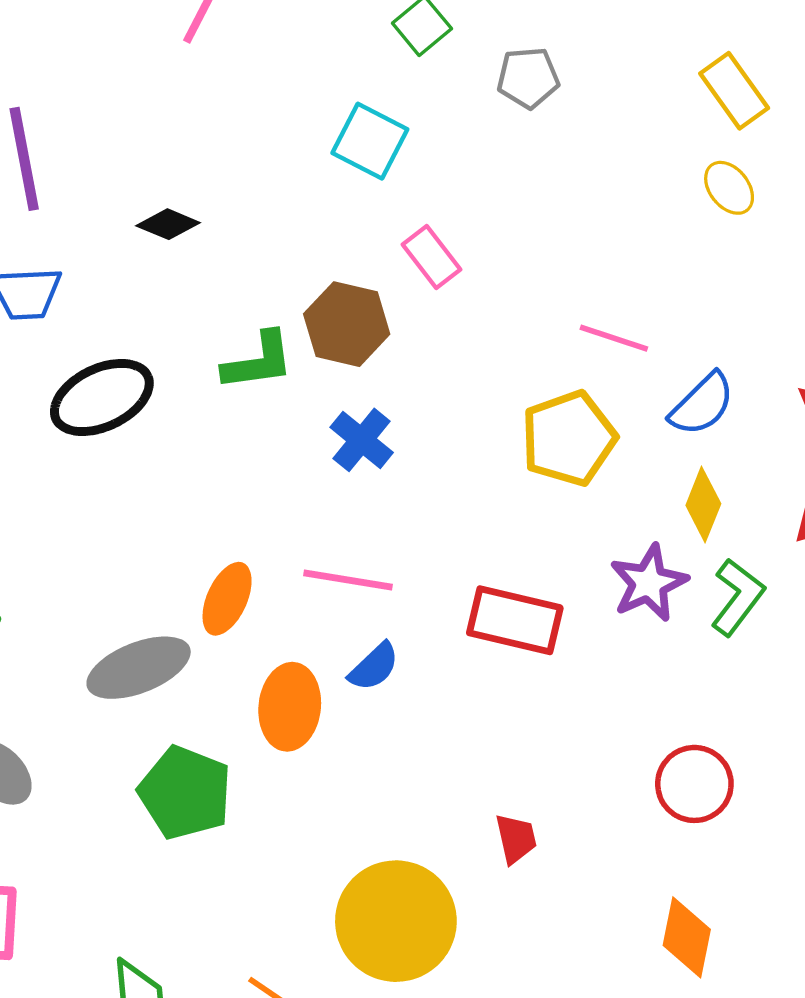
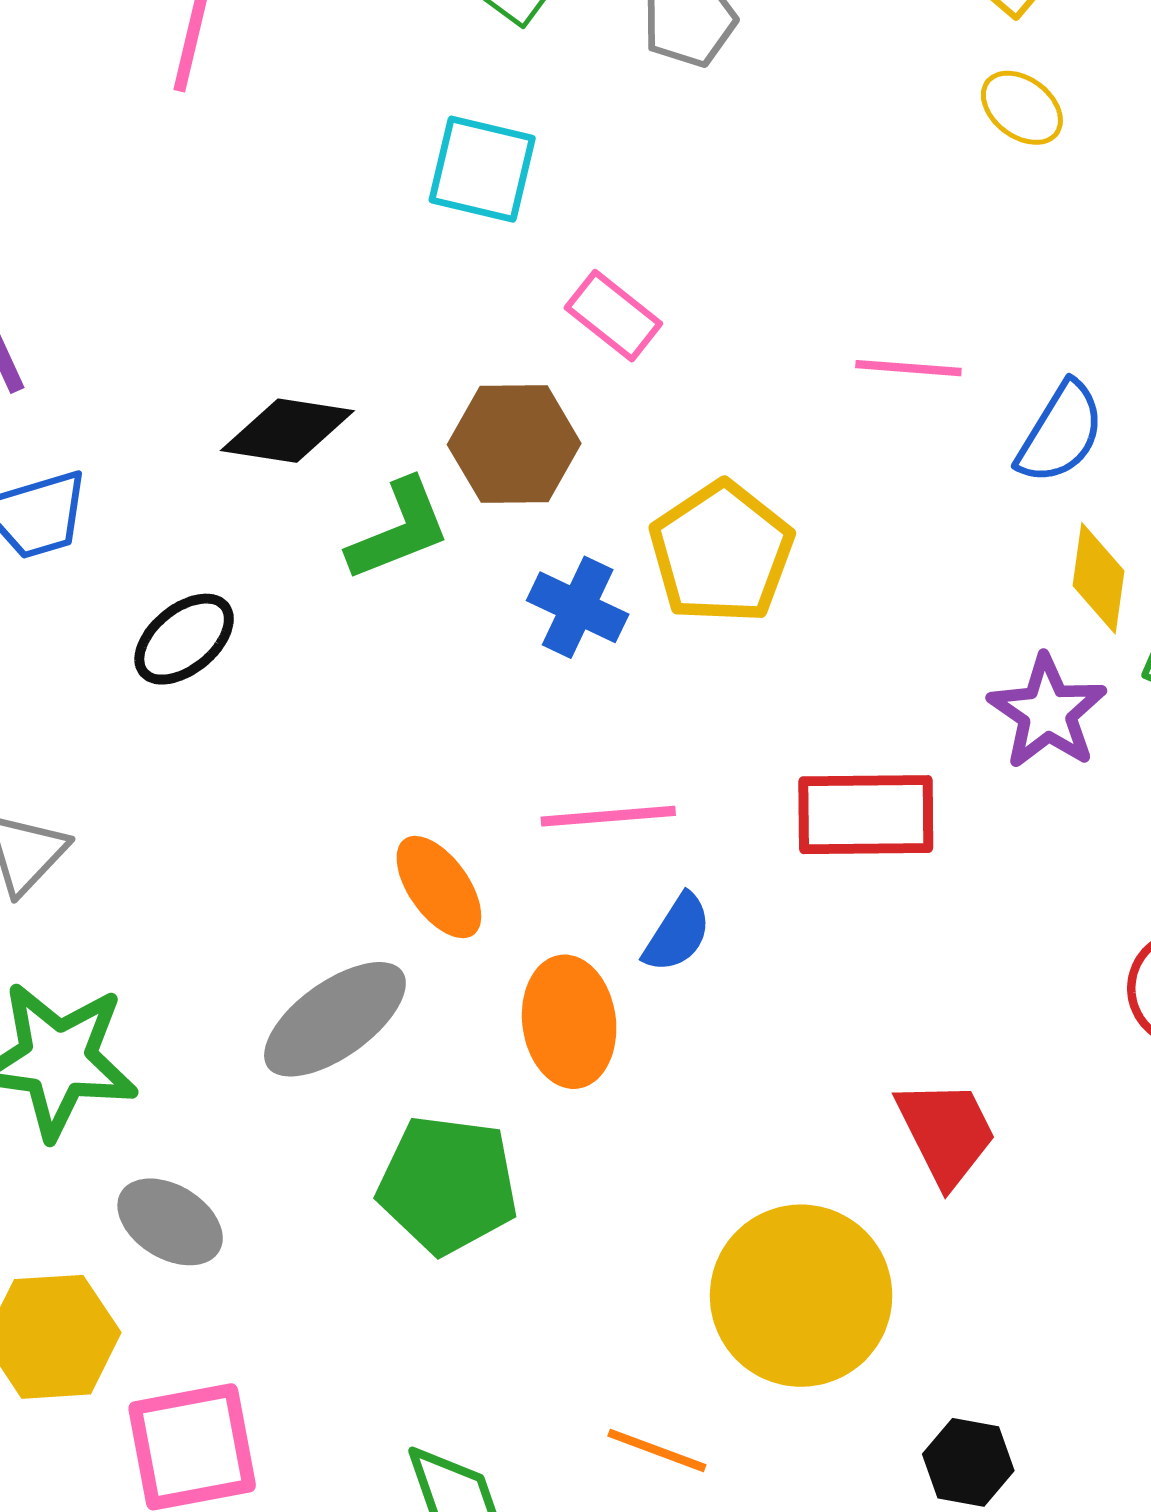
black diamond: (168, 224) -> (287, 431), moved, size x1.4
black ellipse: (102, 397) -> (184, 639), size x0.7
yellow pentagon: (569, 438) -> (721, 553), moved
orange ellipse: (227, 599) -> (439, 887), turned -46
red trapezoid: (516, 839) -> (946, 1132), size x1.5

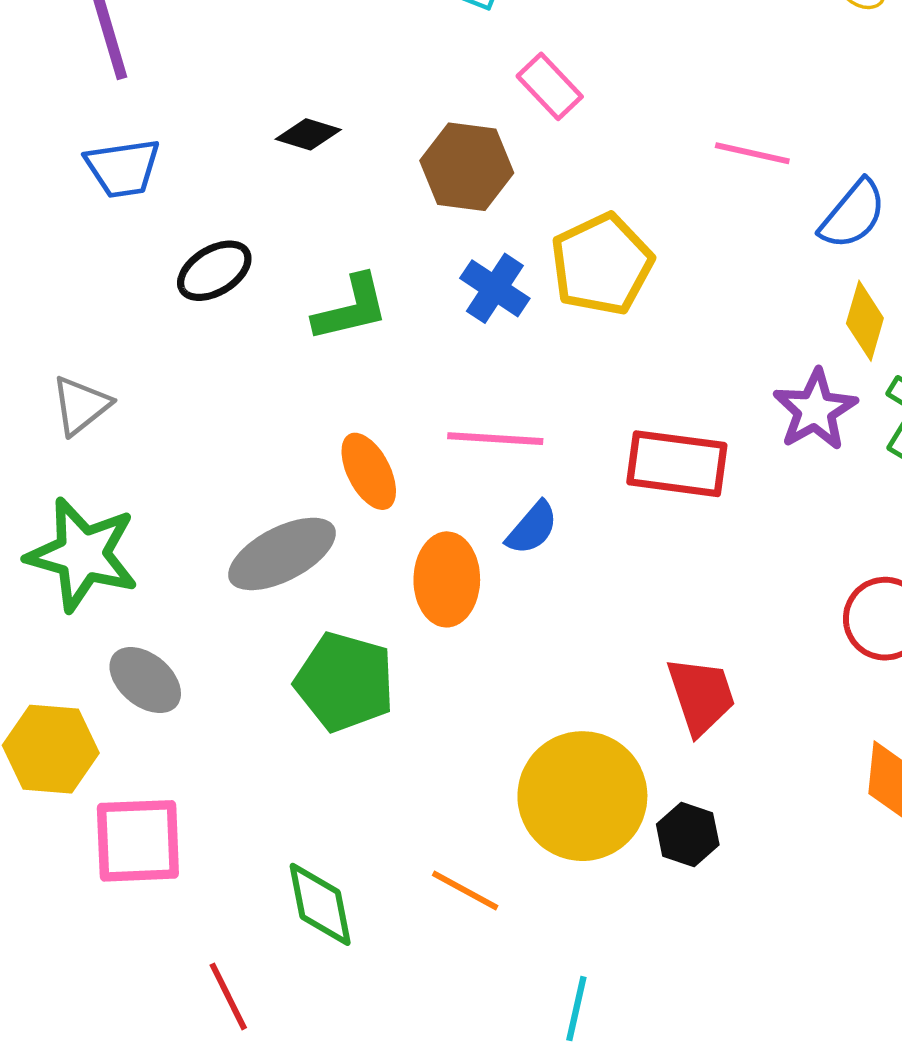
black diamond: (287, 431) -> (308, 134), size x0.7
green L-shape: (399, 530) -> (351, 308), moved
black hexagon: (968, 1462) -> (688, 835), moved

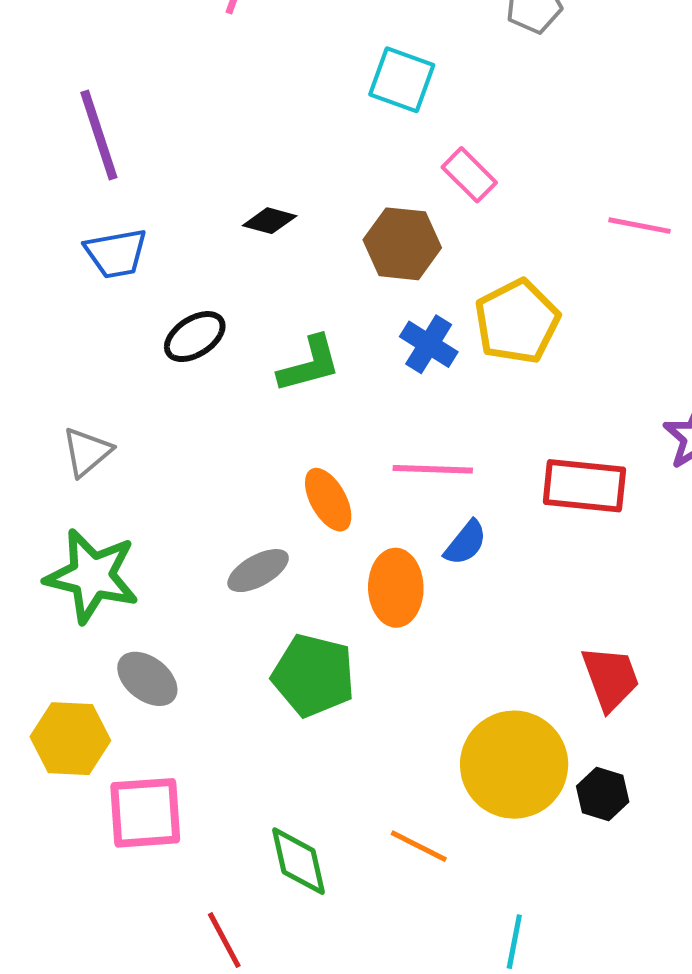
gray ellipse: (282, 554) -> (258, 571), size x0.7

